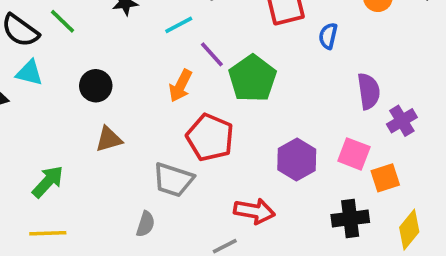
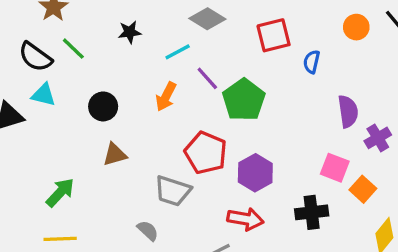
orange arrow: (181, 86) -> (166, 97), moved
purple hexagon: (297, 159) -> (255, 173), moved
orange square: (385, 178) -> (363, 189), turned -30
black cross: (350, 219) -> (312, 212), moved
gray semicircle: (146, 224) -> (148, 231), turned -65

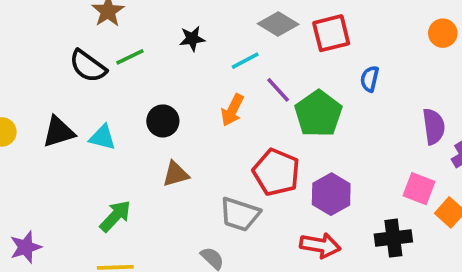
red square: (274, 35) -> (331, 33), moved
green line: (73, 49) -> (130, 57), turned -70
blue semicircle: (312, 62) -> (370, 79), moved
cyan triangle: (44, 95) -> (102, 137), moved

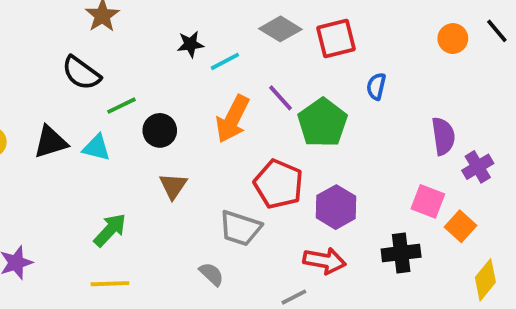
green line: (130, 57) -> (121, 106), moved
cyan line: (245, 61) -> (225, 61), moved
orange arrow: (232, 110) -> (233, 119), size x1.4
brown triangle: (176, 174) -> (173, 186), turned -40

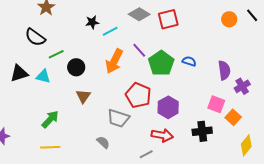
blue semicircle: (376, 86) -> (189, 61), moved, turned 96

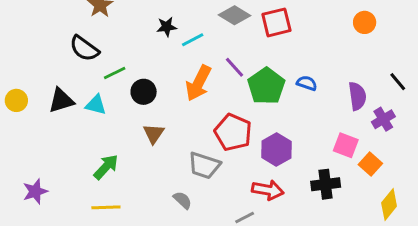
black line: (252, 15) -> (398, 82), moved

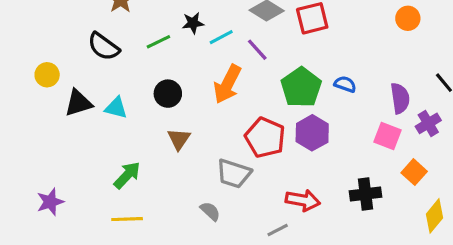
purple line: (235, 67) -> (257, 50), moved
green line: (115, 73) -> (158, 42), moved
yellow circle: (16, 100) -> (47, 75), moved
pink square: (346, 145) -> (387, 136), moved
purple hexagon: (276, 150) -> (312, 133), moved

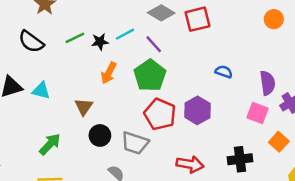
black star: (193, 23) -> (100, 42), moved
orange arrow: (227, 84) -> (109, 73), moved, size x0.7
green pentagon: (301, 87) -> (150, 75), moved
black circle: (168, 94) -> (100, 135), moved
brown triangle: (179, 139) -> (84, 107), moved

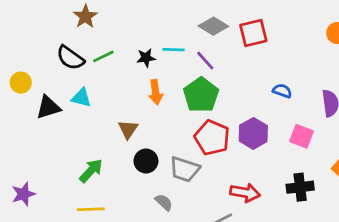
cyan line: (125, 34) -> (174, 50), turned 30
green line: (75, 38) -> (103, 56), moved
orange arrow: (109, 73) -> (156, 92), turned -35
cyan triangle: (41, 90) -> (81, 98), moved
pink square: (258, 113) -> (302, 136), moved

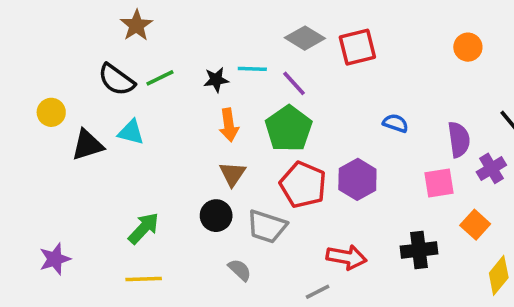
brown triangle: (128, 129) -> (232, 174), moved
pink square: (302, 136) -> (439, 183), moved, turned -30

